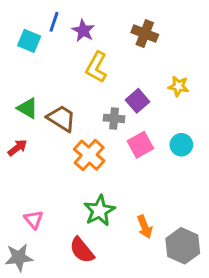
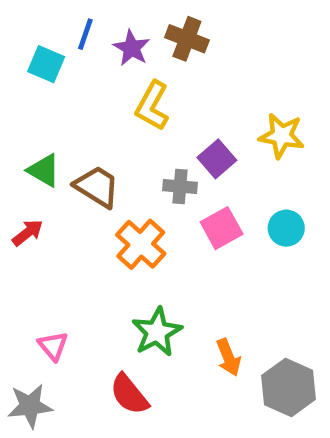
brown cross: (145, 34) -> (187, 39), moved
yellow star: (178, 86) -> (282, 136), size x1.4

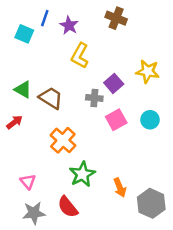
brown cross: (187, 39) -> (116, 18), moved
orange cross: (141, 244) -> (63, 140), moved
gray star: (30, 406) -> (34, 213), moved

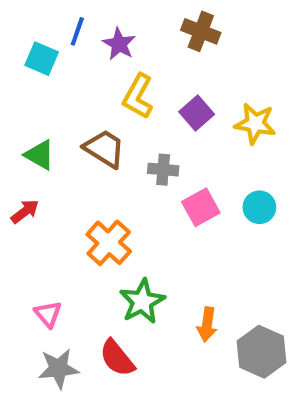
purple square: (114, 83) -> (197, 113), moved
brown trapezoid: (51, 98) -> (104, 149), moved
orange arrow: (120, 188) -> (207, 324), turned 30

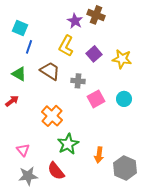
blue line: (77, 31) -> (29, 47), moved
purple star: (119, 44) -> (75, 21), moved

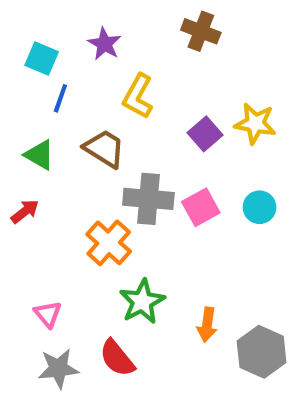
purple star: (75, 21) -> (104, 44), moved
purple square: (94, 54) -> (205, 134), moved
gray cross: (78, 81) -> (148, 199), moved, size x1.6

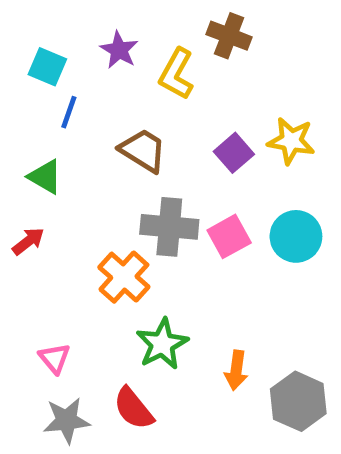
yellow L-shape: (138, 96) -> (176, 74), moved
brown trapezoid: (104, 149) -> (143, 150), moved
cyan circle: (259, 207) -> (296, 236), size x1.4

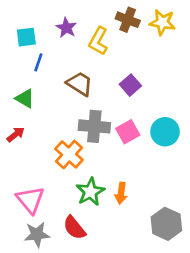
cyan square: (47, 67) -> (26, 37), turned -30
yellow star: (291, 141) -> (162, 22), moved
pink triangle: (55, 358) -> (30, 200), size x1.6
orange arrow: (236, 370) -> (121, 193), moved

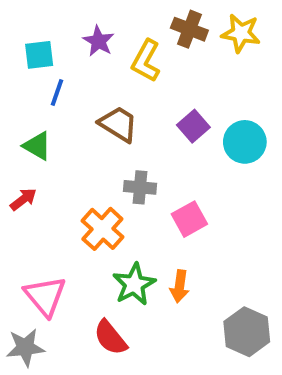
gray cross: (94, 126) -> (140, 187), size x0.7
pink square: (128, 132) -> (189, 219), moved
cyan circle: (165, 132) -> (245, 142), moved
gray star: (37, 234) -> (25, 348), moved

